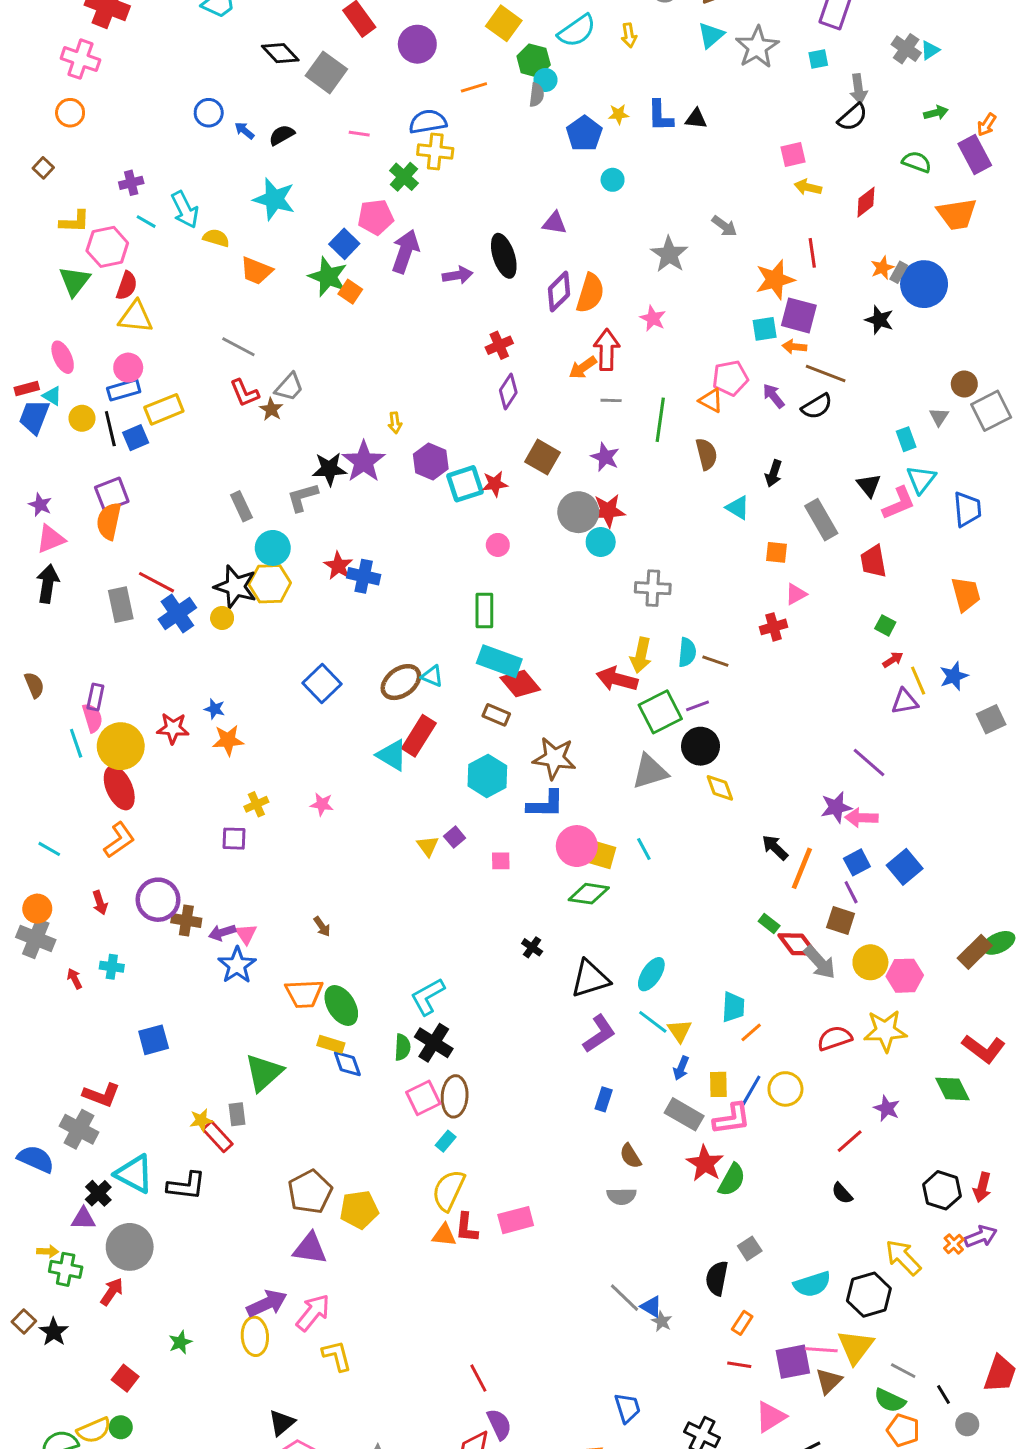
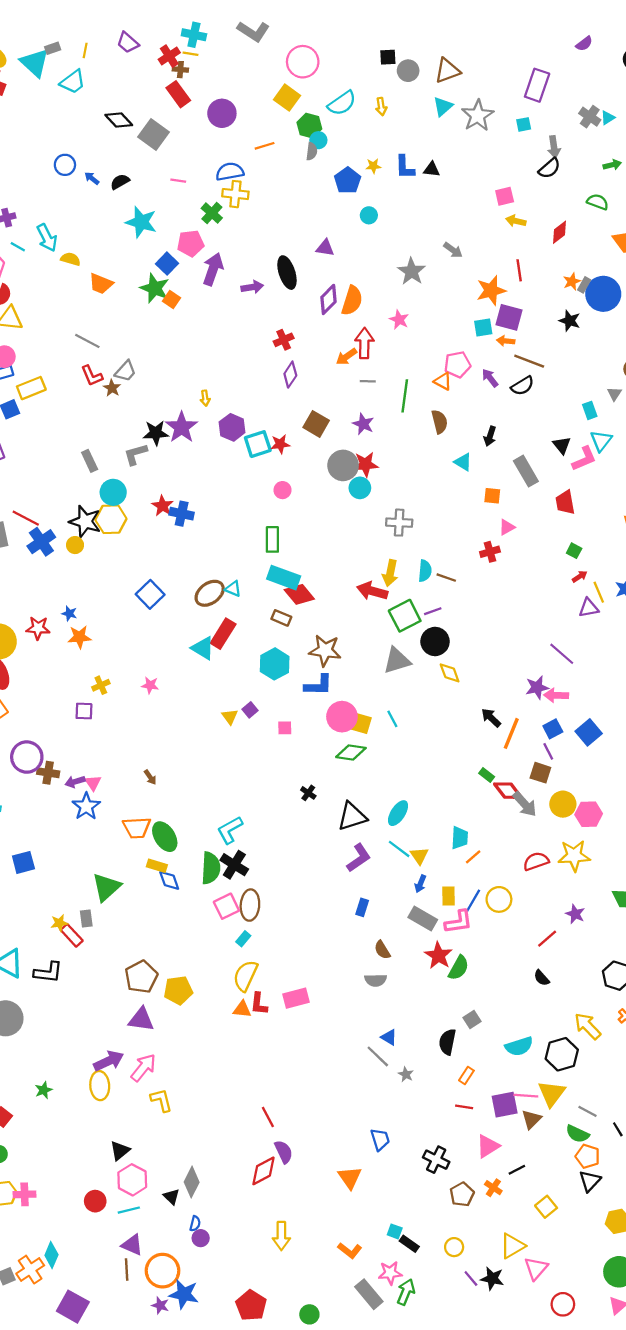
cyan star: (274, 199) -> (141, 222), moved
green semicircle: (402, 1047) -> (211, 868), size x1.6
blue triangle: (651, 1307) -> (389, 1037), moved

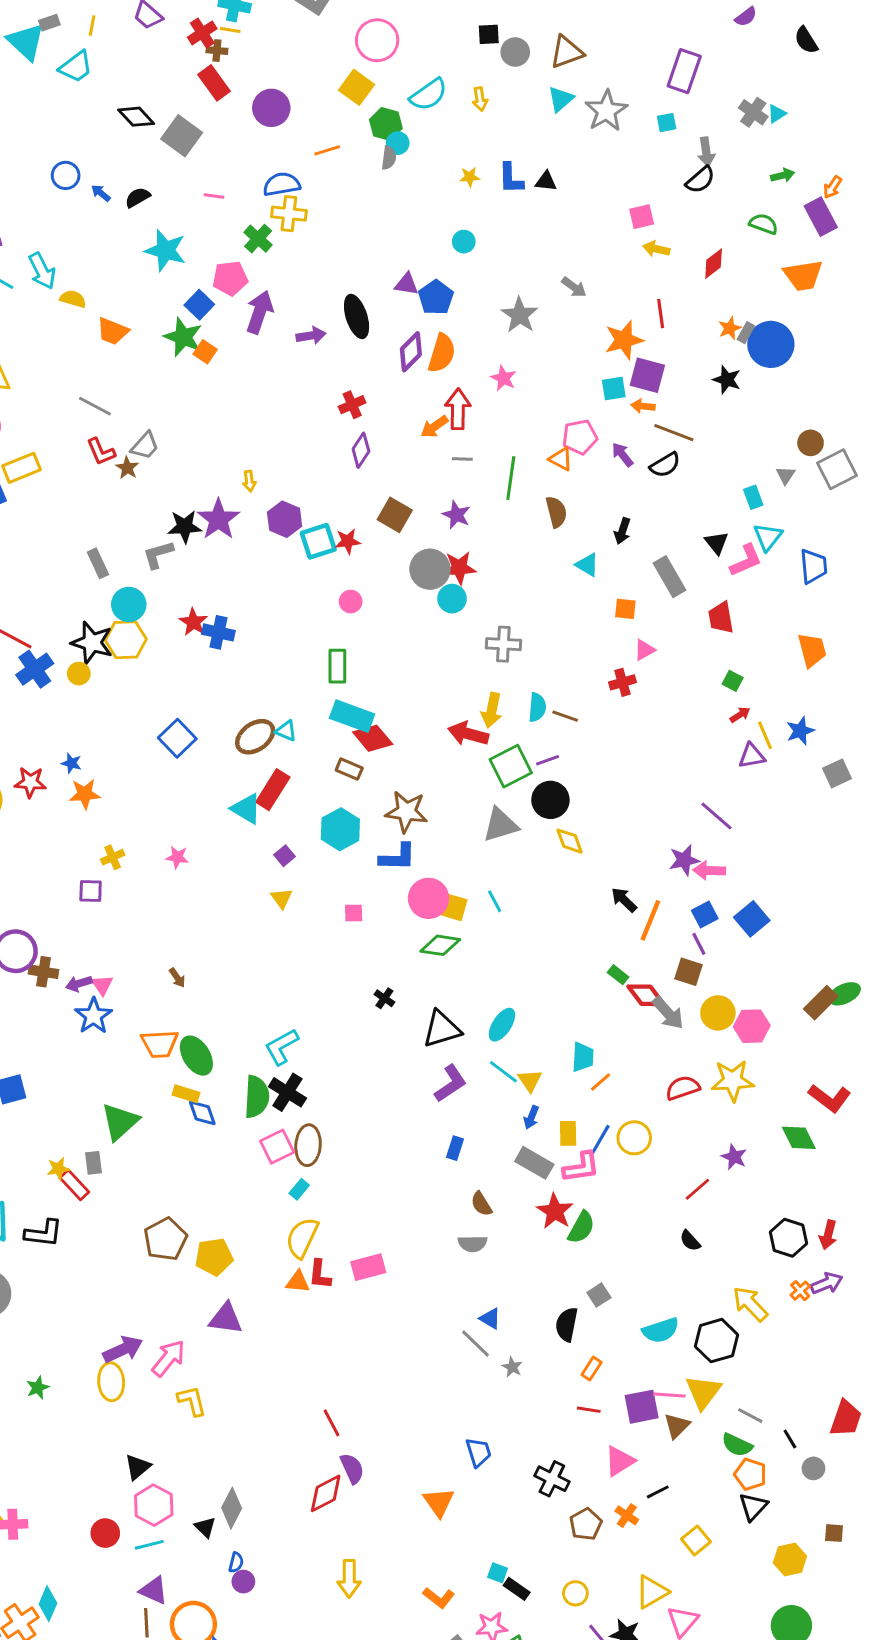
blue pentagon: (348, 181) -> (436, 297), moved
purple square: (250, 710) -> (285, 856), moved
purple triangle: (141, 1019) -> (226, 1319), moved

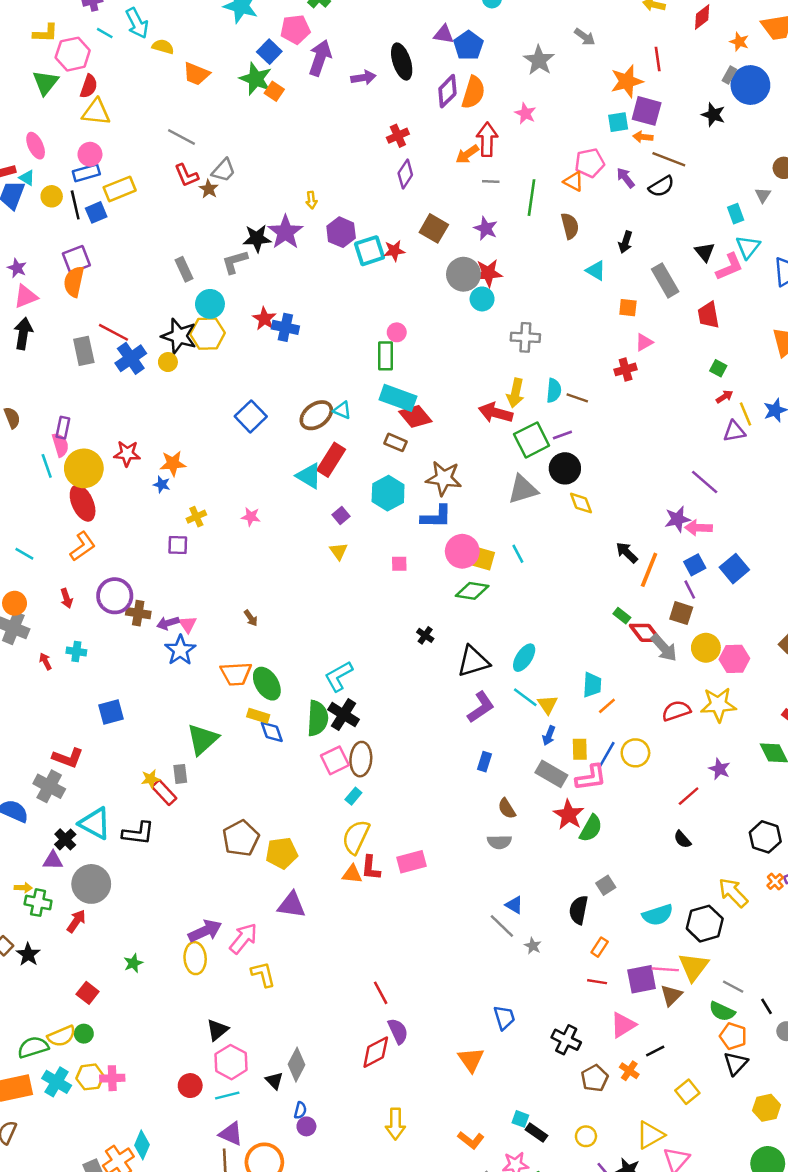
orange star: (730, 328) -> (739, 42), moved, turned -30
pink circle: (351, 602) -> (397, 332), moved
blue star: (71, 763) -> (162, 484), moved

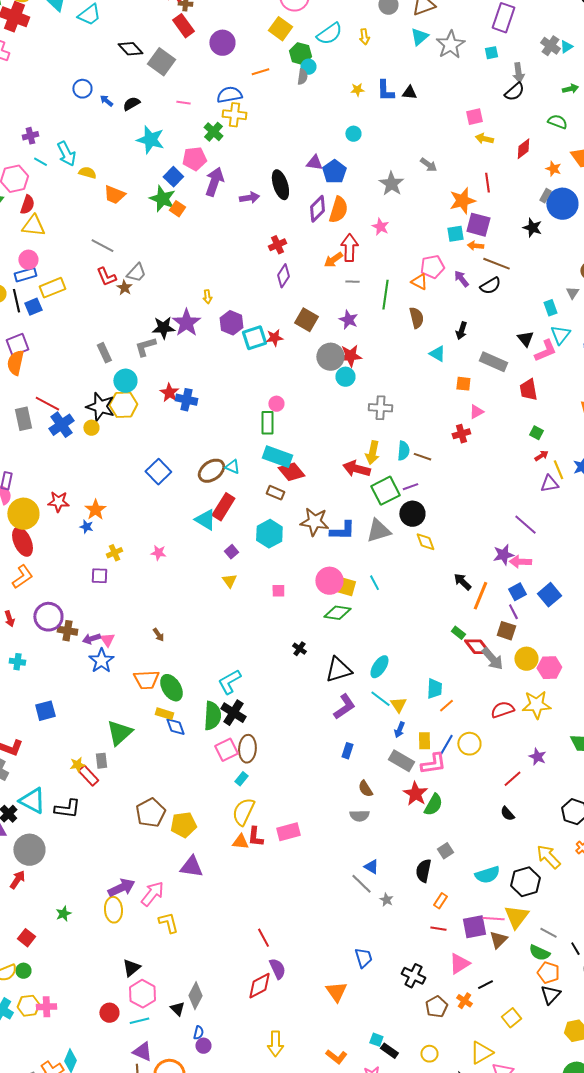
gray rectangle: (665, 280) -> (493, 362), turned -36
orange star: (173, 463) -> (95, 510), turned -30
blue L-shape: (436, 517) -> (342, 531), moved

